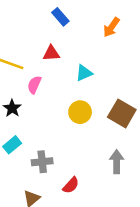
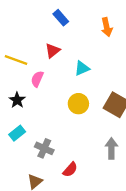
orange arrow: (111, 27) -> (107, 27), turned -48
red triangle: (51, 53) -> (53, 51), turned -35
gray cross: (42, 162) -> (44, 148), turned 30

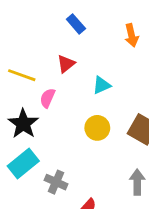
black star: (17, 100) -> (23, 124), size x1.5
cyan rectangle: (17, 133) -> (23, 164), size x1.5

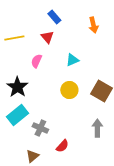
red triangle: (66, 64) -> (47, 37), moved, turned -32
yellow line: (22, 75) -> (14, 38), moved, turned -30
pink semicircle: (47, 98) -> (36, 61), moved

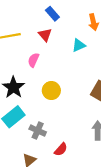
cyan triangle: (72, 60) -> (79, 45), moved
yellow circle: (69, 90) -> (51, 91), moved

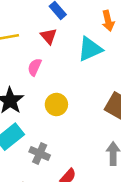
cyan triangle: (79, 45) -> (90, 49), size x1.5

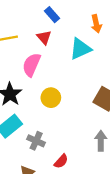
pink semicircle: (35, 67) -> (32, 65), size x1.5

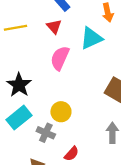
pink semicircle: (32, 65) -> (60, 58), moved
yellow circle: (51, 98) -> (61, 112), moved

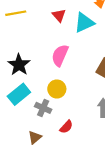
red triangle: (54, 27) -> (59, 15), moved
pink semicircle: (60, 58) -> (60, 55), moved

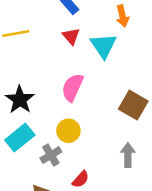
cyan triangle: (84, 23) -> (104, 46), turned -40
gray cross: (43, 108) -> (51, 155), turned 35

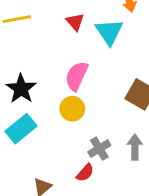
yellow circle: (68, 131) -> (72, 109), moved
gray cross: (51, 155) -> (99, 149), moved

